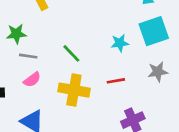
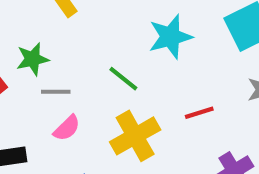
cyan star: (120, 43) -> (170, 37), moved, size x1.5
yellow cross: (74, 90) -> (135, 136), turned -32

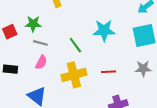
pink semicircle: (67, 128) -> (41, 62), turned -32

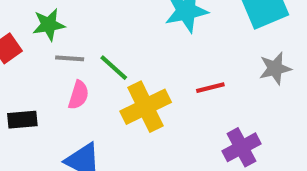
green line: (75, 45) -> (114, 68), moved

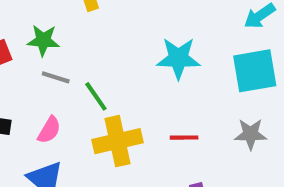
pink semicircle: (79, 95) -> (49, 130), moved

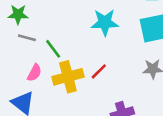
pink semicircle: (49, 130) -> (34, 73), moved
red line: (184, 138) -> (99, 71), moved, turned -42

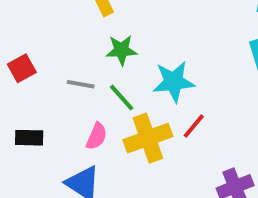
green star: (18, 14) -> (121, 50), moved
cyan star: (105, 22) -> (174, 82), moved

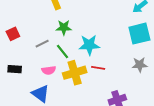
gray line: (81, 84) -> (42, 44), turned -40
red line: (194, 126) -> (98, 68), turned 56
pink semicircle: (96, 136) -> (49, 70), turned 56

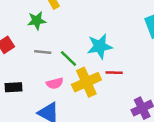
green star: (64, 28) -> (37, 21), moved
gray line: (42, 44) -> (43, 52), turned 40

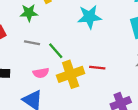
cyan star: (100, 46) -> (89, 17), moved

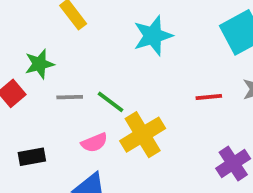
green star: (29, 13) -> (39, 64), moved
red line: (97, 68) -> (209, 97), moved

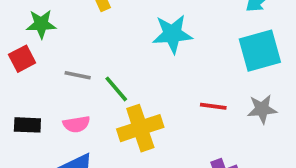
green star: (39, 64) -> (41, 24), moved
pink semicircle: (94, 143) -> (76, 124), moved

